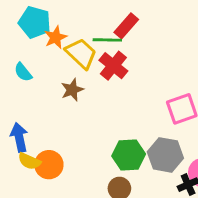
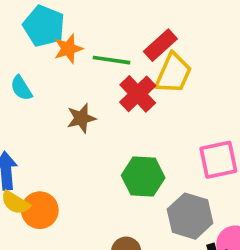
green line: (107, 40) -> (111, 60), moved
yellow trapezoid: (81, 53) -> (173, 73), moved, turned 64
green hexagon: (129, 155) -> (143, 177), moved

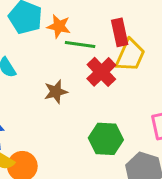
red rectangle: (160, 45) -> (120, 32), turned -60
orange star: (68, 49) -> (59, 26), moved, turned 30

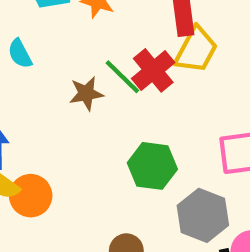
green line: (80, 45) -> (122, 77), moved, turned 32

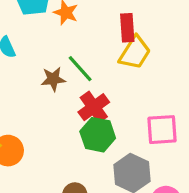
red cross: (153, 70) -> (94, 107), moved

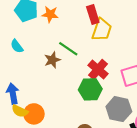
red cross: (94, 107) -> (98, 69), moved

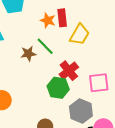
orange star: (50, 14) -> (48, 20), moved
red rectangle: (93, 15) -> (62, 18), moved

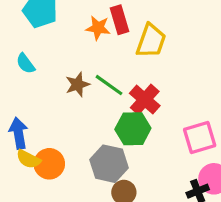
green line: (45, 46) -> (109, 85), moved
pink square: (99, 83) -> (200, 138), moved
gray hexagon: (81, 111) -> (109, 164), moved

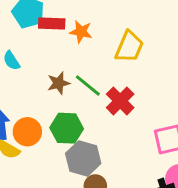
red rectangle: (119, 20) -> (52, 23), moved, turned -75
green hexagon: (133, 129) -> (67, 128), moved
orange circle: (49, 164) -> (27, 132), moved

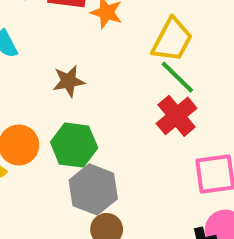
green line: (88, 85) -> (177, 77), moved
red cross: (120, 101) -> (177, 116), moved

